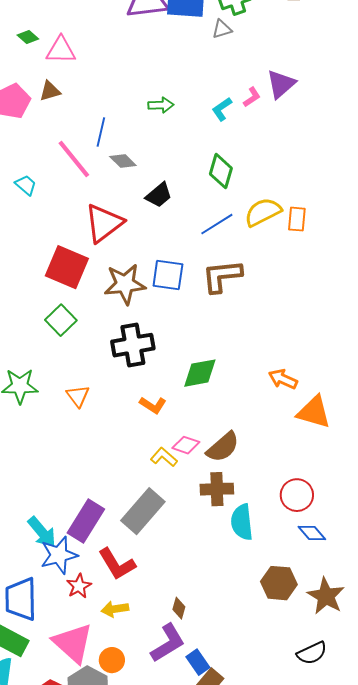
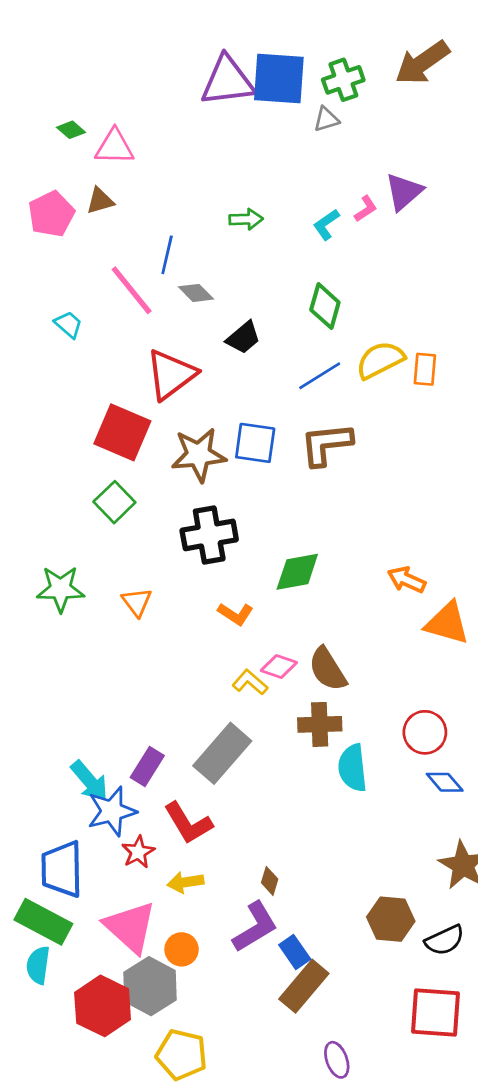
brown semicircle: (223, 447) -> (328, 669), turned 99
purple rectangle: (86, 521) -> (147, 767), size x0.7
brown hexagon: (279, 583) -> (391, 919), moved

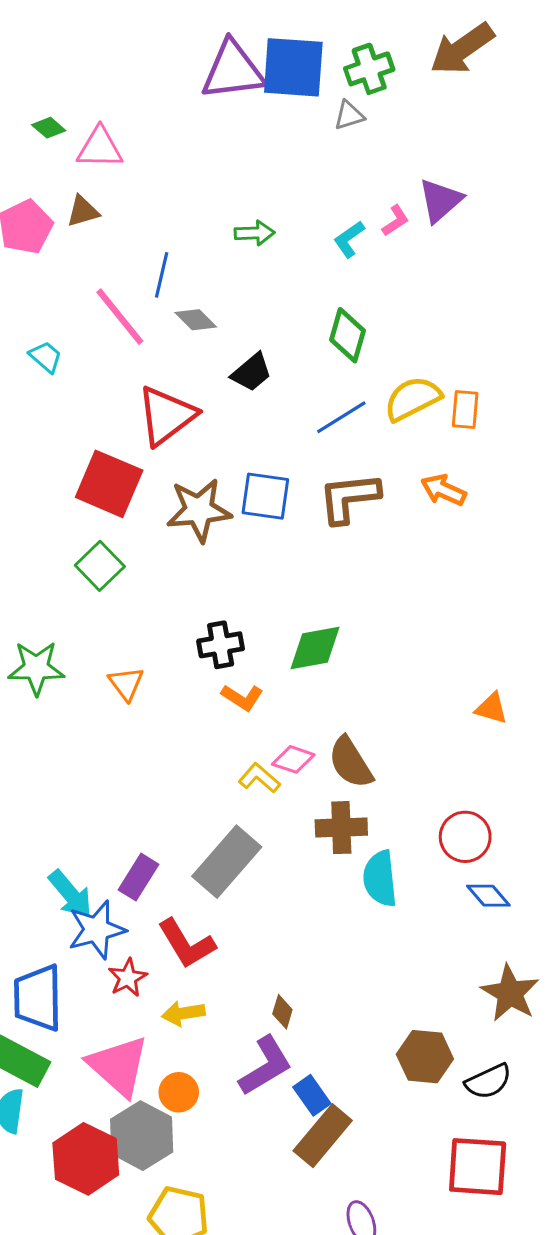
black cross: (209, 535) -> (221, 645), moved, size x0.7
orange arrow: (406, 580) -> (443, 490), moved
orange triangle: (447, 623) -> (491, 708), size x0.6

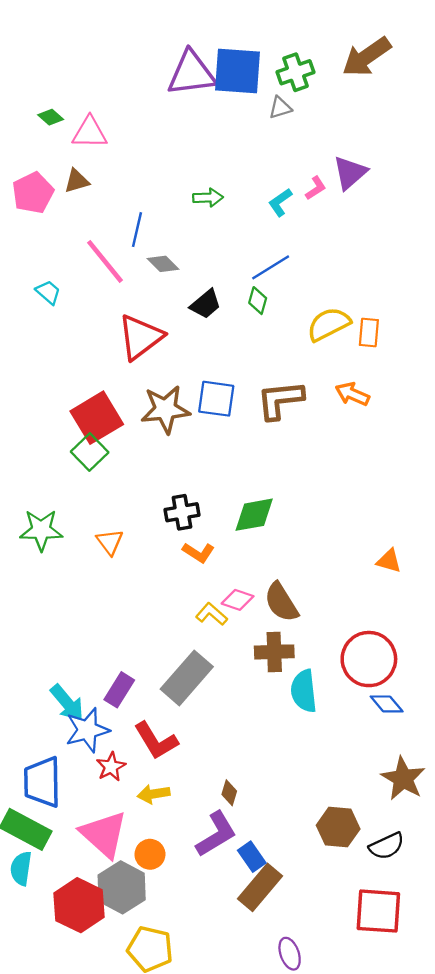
green diamond: (347, 335) -> (258, 301), moved, size x0.7
blue line: (341, 417) -> (271, 267), moved
red square: (109, 484) -> (97, 418), moved, turned 36
red circle: (465, 837) -> (369, 659), size x1.4

